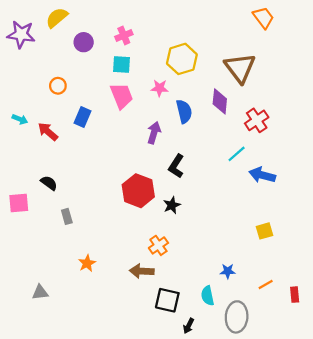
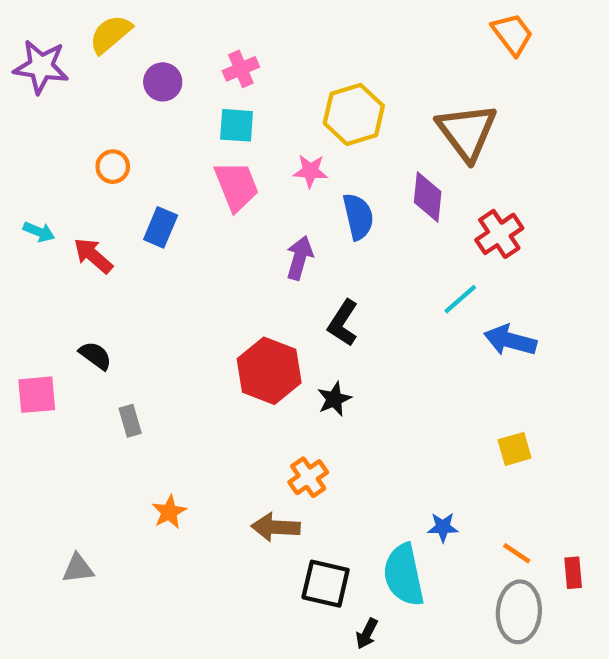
orange line: (266, 285) -> (517, 553), turned 64
cyan semicircle: (208, 296) -> (404, 575), size x1.6
gray ellipse: (237, 317) -> (519, 612), moved

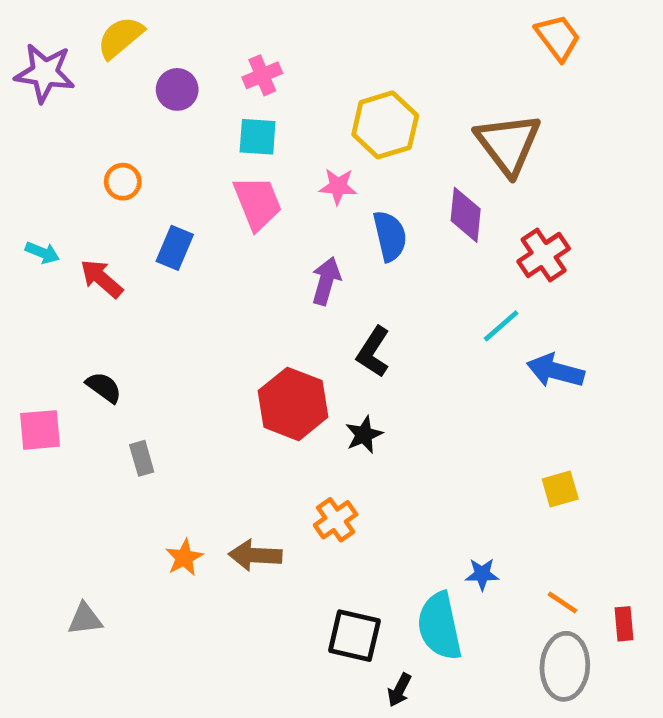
brown arrow: (276, 527) -> (255, 555), moved

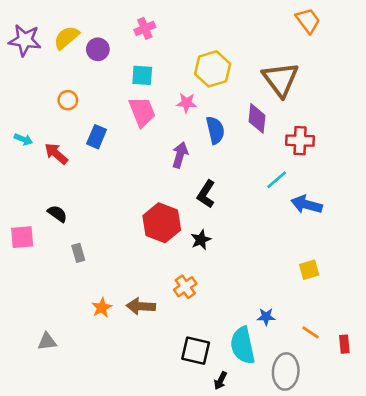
yellow semicircle: (120, 37) -> (67, 38), moved
pink cross: (262, 75) -> (145, 28), moved
red cross: (544, 255) -> (300, 141), turned 36
gray ellipse: (565, 666) -> (286, 371), moved

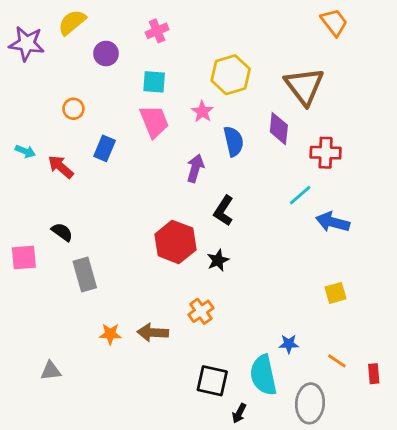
yellow semicircle: (67, 38) -> (72, 22), moved
pink star: (187, 103) -> (202, 112), turned 30
gray rectangle: (78, 253) -> (85, 274), size x1.6
orange star: (102, 308) -> (110, 334), turned 30

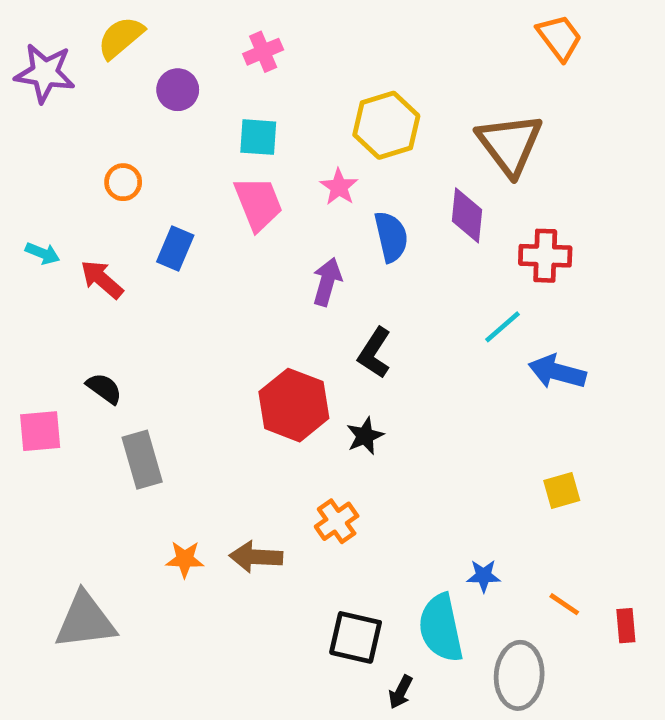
gray triangle: (51, 371) -> (85, 621), size x1.8

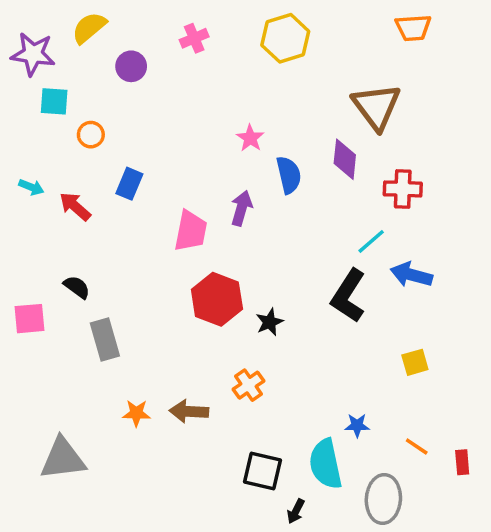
orange trapezoid: (559, 38) -> (413, 28), turned 123
yellow hexagon: (386, 125) -> (285, 38), moved
cyan square: (258, 137) -> (54, 101), moved
pink trapezoid: (258, 203) -> (191, 231), moved, turned 33
black L-shape: (374, 353) -> (348, 296), moved, size x1.4

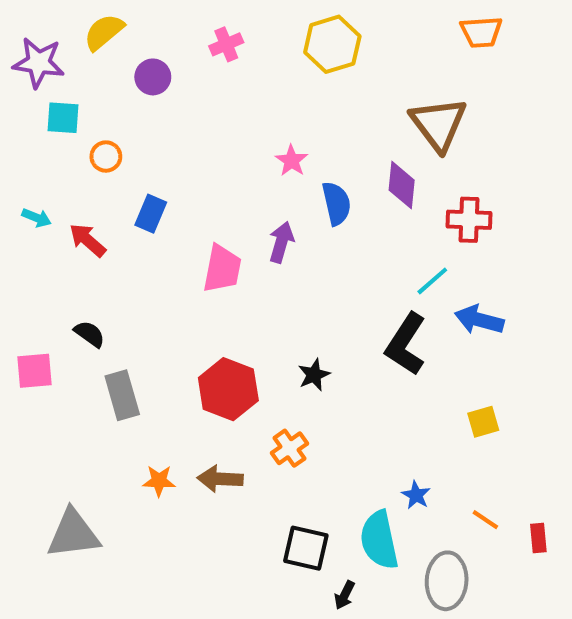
red hexagon: (217, 299) -> (228, 389), moved
blue star: (357, 425) -> (416, 495), turned 30

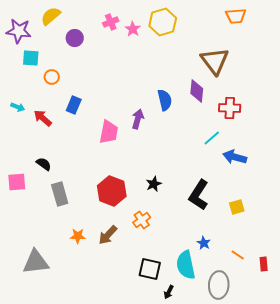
pink star: (292, 161) -> (133, 29), moved
black L-shape: (406, 344) -> (199, 195), moved
brown arrow: (220, 479) -> (108, 235), turned -50

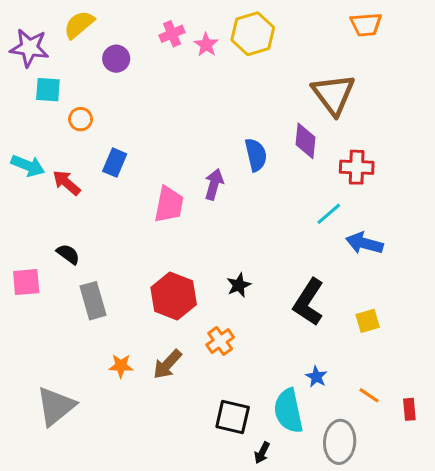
cyan arrow: (18, 107) -> (28, 166), size x1.5
gray triangle: (36, 262) -> (56, 406), turned -32

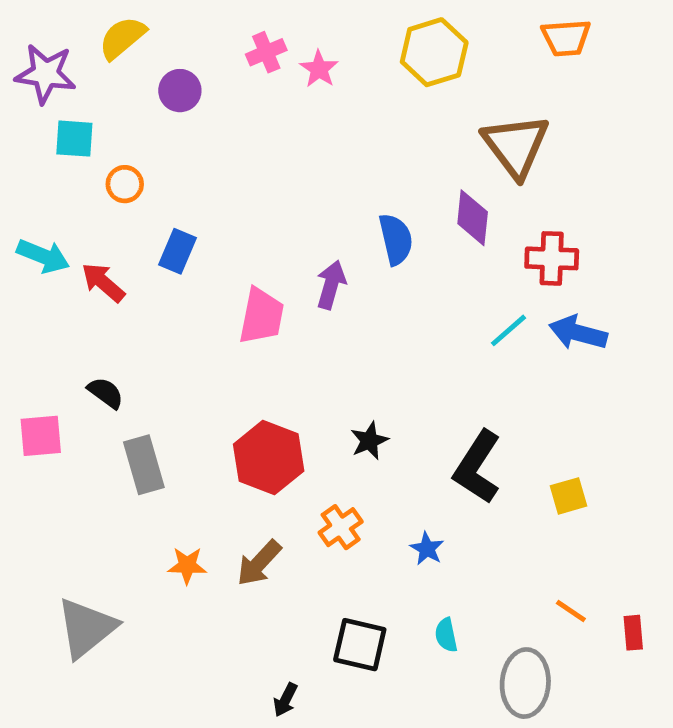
yellow hexagon: (253, 34) -> (434, 52), moved
blue arrow: (364, 243) -> (578, 333), moved
blue star: (316, 377) -> (427, 549), moved
cyan semicircle: (288, 411) -> (446, 635), size x0.5
black arrow: (262, 453) -> (285, 700), moved

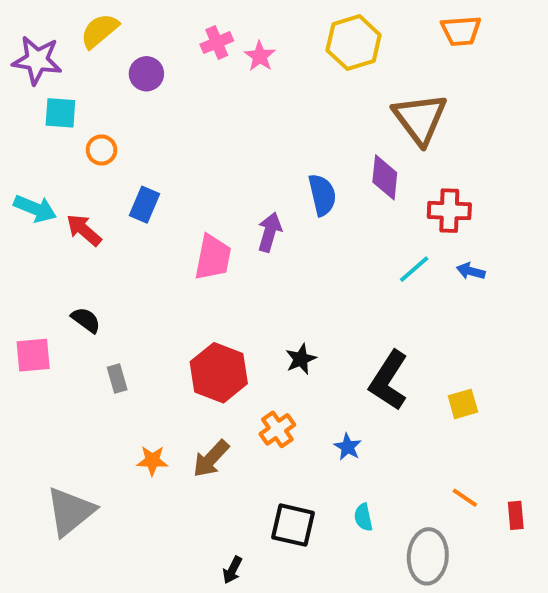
blue arrow: (578, 333) -> (471, 271), size x0.6
gray rectangle: (144, 465) -> (117, 379), size x0.6

